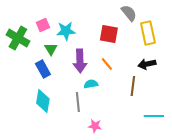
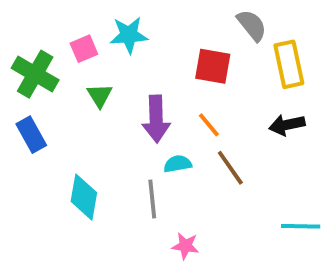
cyan star: (66, 31) -> (129, 35), moved
blue rectangle: (43, 69) -> (31, 135), moved
brown line: (133, 86) -> (230, 168), moved, turned -42

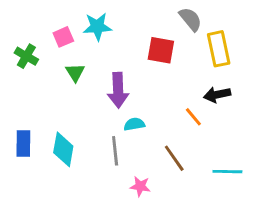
green cross: (35, 74) -> (26, 56), size x0.7
orange line: (209, 125) -> (193, 117), moved
blue rectangle: (31, 135) -> (23, 143), moved, turned 30
brown line: (230, 168) -> (174, 158), moved

